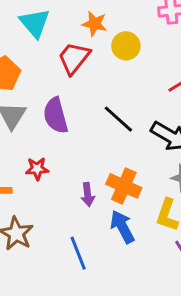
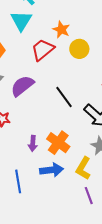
purple semicircle: (56, 116) -> (22, 86), turned 55
blue arrow: (122, 227) -> (52, 170), turned 100

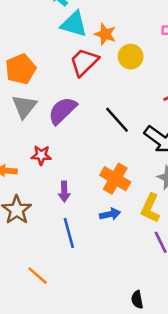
cyan triangle: (21, 21) -> (74, 24), moved, turned -40
purple arrow: (33, 143) -> (64, 192), moved
blue arrow: (52, 170) -> (110, 214), size x0.7

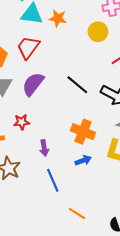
yellow circle: (131, 57) -> (98, 32), moved
red trapezoid: (84, 62) -> (28, 47), moved
orange line: (38, 276) -> (77, 213), moved

